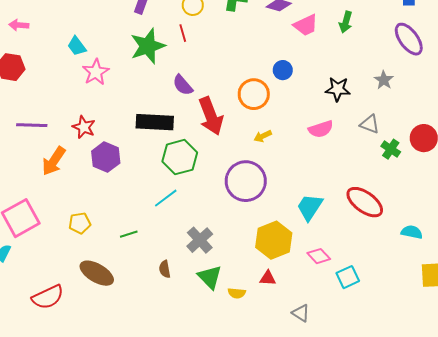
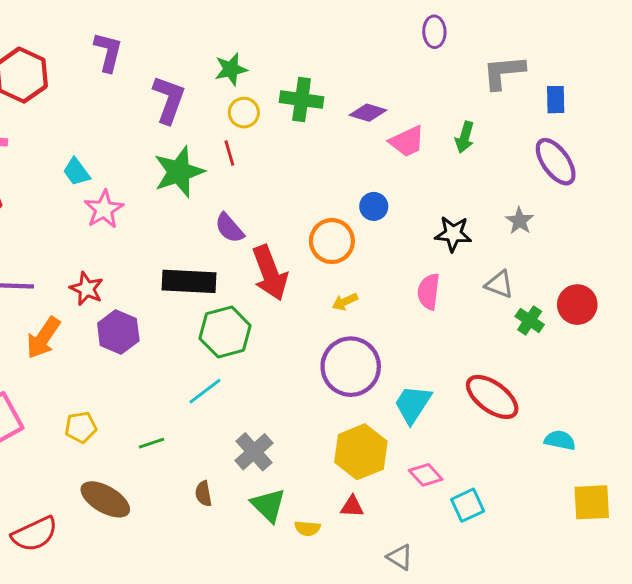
pink semicircle: (321, 129) -> (429, 292), turned 115
purple circle: (246, 181) -> (351, 367), moved

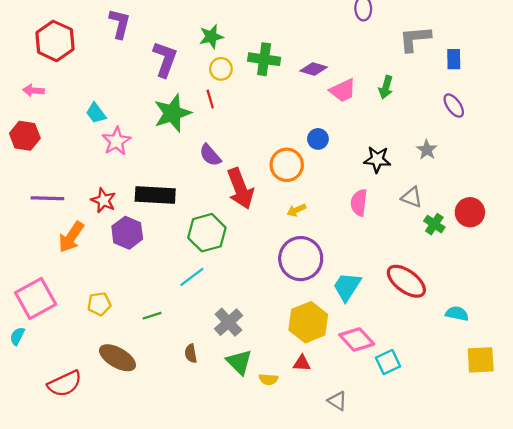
purple ellipse: (556, 162) -> (454, 106), size x0.7
black rectangle: (189, 281) -> (155, 195), moved
pink diamond: (426, 475) -> (357, 339), size x1.4

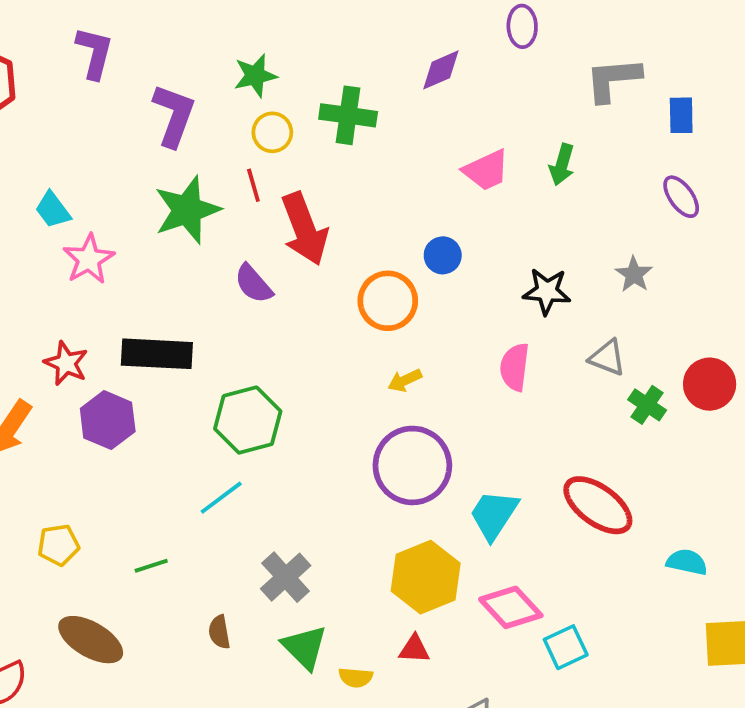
purple diamond: (314, 69) -> (441, 70), moved, turned -40
red arrow: (240, 189) -> (305, 229), moved

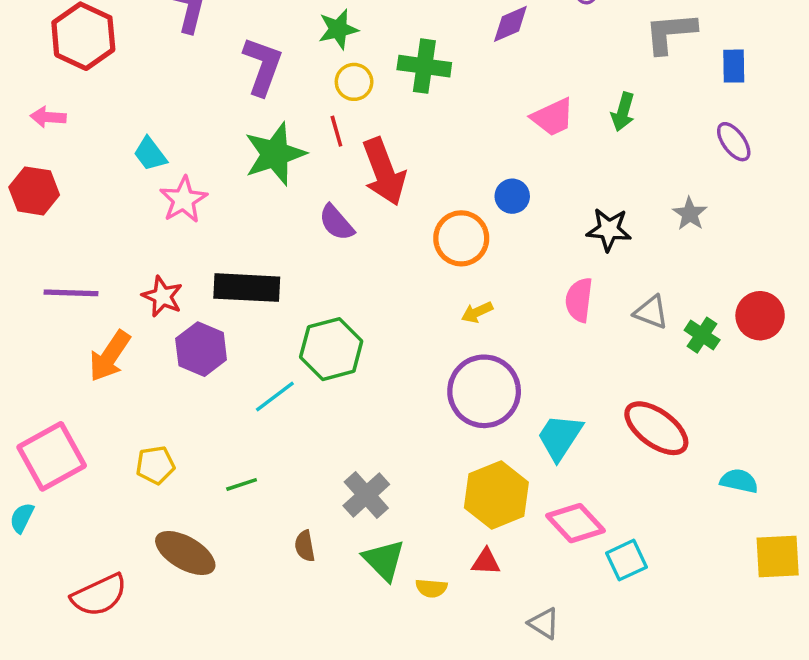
gray triangle: (607, 358) -> (651, 312), moved
cyan line: (221, 498) -> (275, 397), moved

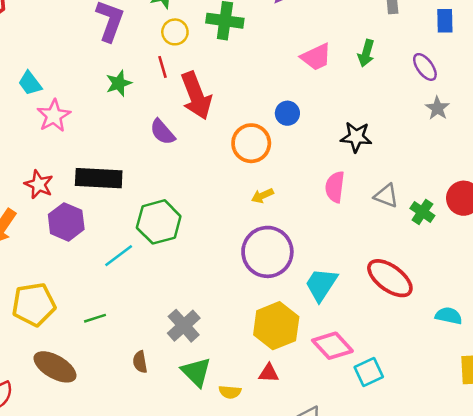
purple ellipse: (734, 142) -> (425, 67), moved
green star: (275, 154) -> (119, 83), size x0.6
gray star: (690, 214) -> (437, 108), moved
yellow pentagon: (155, 465) -> (34, 304), size x1.6

